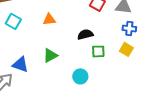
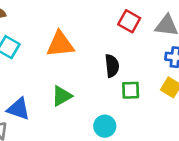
orange triangle: (49, 19) -> (60, 44), size x1.5
black semicircle: (85, 34) -> (112, 66), turned 98

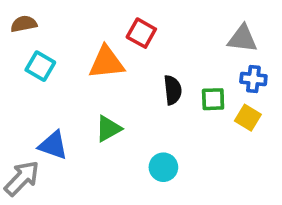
red square: (129, 21) -> (141, 33), moved
green square: (131, 90) -> (213, 99), moved

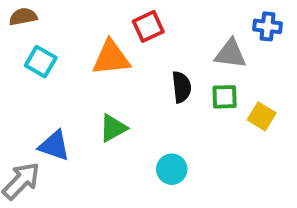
red square: (141, 33) -> (148, 26), turned 36
gray triangle: (242, 39) -> (230, 54), moved
blue cross: (253, 79) -> (268, 26), moved

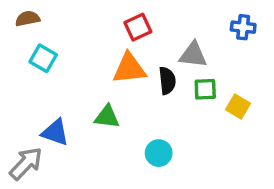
gray triangle: (230, 54) -> (193, 55), moved
orange triangle: (111, 58) -> (129, 69), moved
green triangle: (113, 128) -> (107, 117), turned 36

